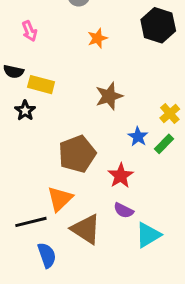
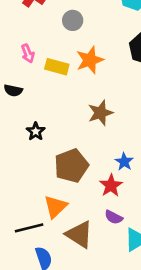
orange star: (97, 38) -> (90, 60), size x1.5
yellow rectangle: (41, 85) -> (57, 67), moved
black star: (25, 111) -> (36, 131), moved
blue star: (138, 137) -> (124, 162), moved

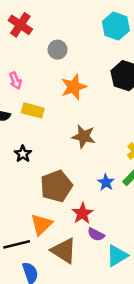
yellow rectangle: (57, 67) -> (33, 110), moved
brown star: (100, 113) -> (84, 136), turned 30
red star: (111, 186) -> (82, 213), moved

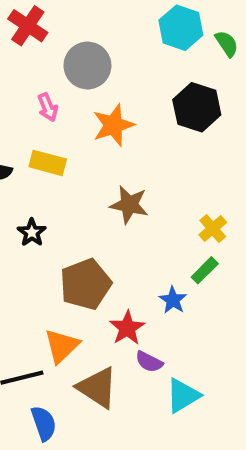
gray circle: (58, 50) -> (87, 66), size x1.5
pink arrow: (15, 81) -> (48, 107), moved
blue star: (106, 182) -> (173, 300), moved

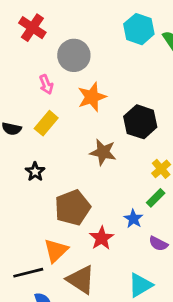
black hexagon: (197, 107) -> (140, 122), moved
yellow rectangle: (48, 163) -> (46, 123), turned -65
purple semicircle: (149, 362) -> (158, 244), moved

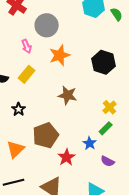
black hexagon: (140, 122) -> (104, 62), moved
orange triangle: (56, 251) -> (16, 149), moved

